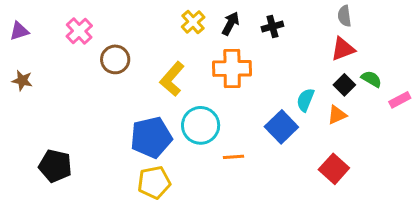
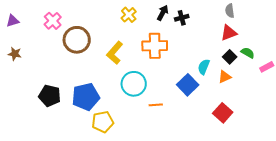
black arrow: (231, 24) -> (163, 13), moved
brown circle: (115, 59) -> (77, 40), size x1.4
blue pentagon: (151, 137) -> (86, 97), moved
black pentagon: (55, 166) -> (50, 96), moved

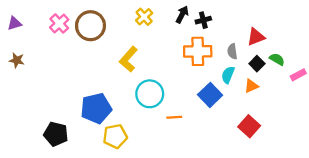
gray semicircle: (230, 11) -> (232, 51), moved
brown circle: (77, 40) -> (90, 26), moved
orange cross: (155, 46) -> (198, 51), moved
black pentagon: (50, 96) -> (56, 134), moved

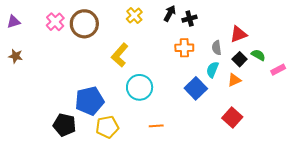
orange cross: (198, 51) -> (184, 48), size x0.7
orange line: (174, 117) -> (156, 126), moved
black pentagon: (56, 134) -> (65, 125), moved

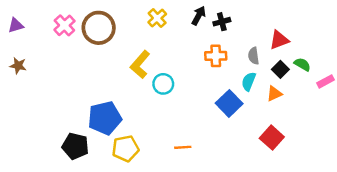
cyan circle: (140, 87) -> (163, 84), moved, size x0.7

